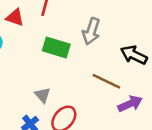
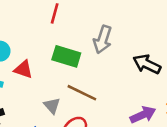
red triangle: (15, 17) -> (23, 69), moved
brown line: (106, 81) -> (82, 93), moved

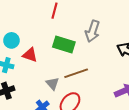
brown line: (82, 93) -> (76, 73), turned -45

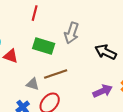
gray triangle: (53, 84) -> (33, 84), turned -32

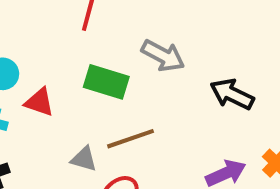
gray arrow: (72, 33) -> (163, 56), turned -80

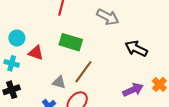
gray arrow: (163, 56) -> (108, 17), moved
brown line: (131, 139) -> (83, 72), turned -35

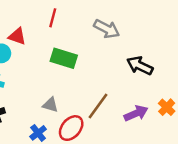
red triangle: (36, 53) -> (17, 36), moved
brown line: (83, 72) -> (98, 106), moved

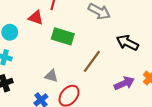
red triangle: (17, 36) -> (36, 18), moved
brown line: (98, 106) -> (92, 61), moved

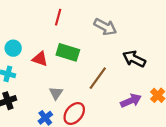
red triangle: (36, 18) -> (40, 59), moved
gray triangle: (51, 76) -> (56, 93), turned 48

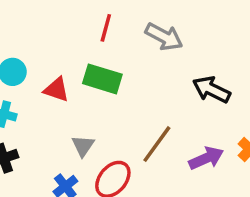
red line: (58, 17) -> (106, 28), moved
brown line: (98, 78) -> (157, 144), moved

